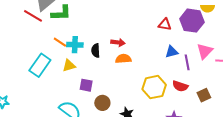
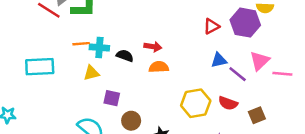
red triangle: (165, 24) -> (211, 26), turned -40
orange line: (60, 42) -> (81, 44), turned -40
black semicircle: (96, 51) -> (125, 56), turned 112
purple line: (187, 62) -> (238, 74), turned -42
cyan rectangle: (40, 65) -> (40, 67), moved, turned 50

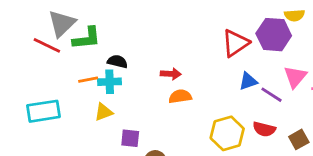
red triangle: (211, 26) -> (235, 43), size x1.5
black semicircle: (125, 56) -> (117, 61), moved

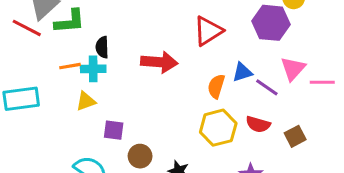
red triangle: (235, 43) -> (208, 31), moved
black semicircle: (117, 61) -> (102, 47), turned -108
red arrow: (171, 74) -> (159, 62), size x1.6
orange semicircle: (180, 96) -> (216, 86), moved, turned -65

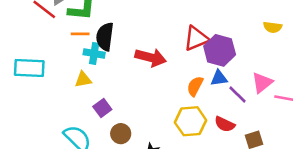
purple hexagon: (271, 23) -> (220, 50), moved
black semicircle: (102, 47) -> (105, 37), size x1.5
orange line: (70, 66) -> (80, 34), moved
purple square: (114, 130) -> (102, 108), turned 36

